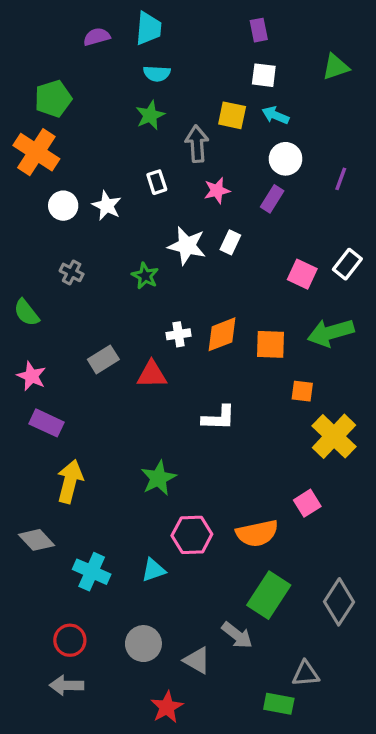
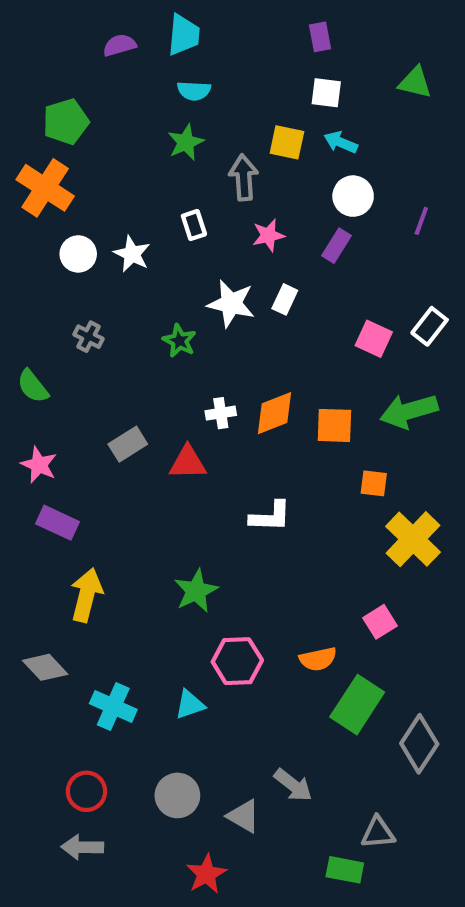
green triangle: (336, 67) -> (415, 82), turned 32
orange semicircle: (257, 533) -> (318, 659), size x0.7
green rectangle: (269, 595) -> (357, 705), moved

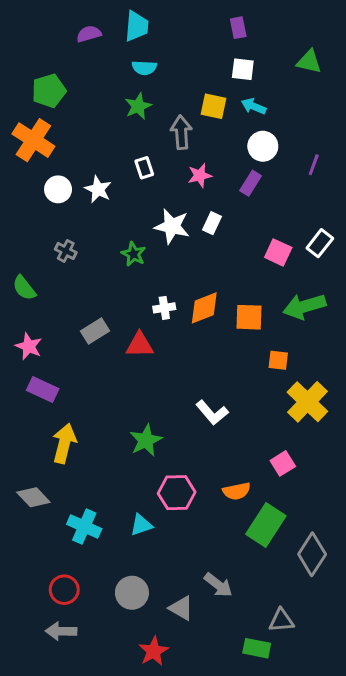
white L-shape: (270, 516) -> (212, 413), moved, turned 48

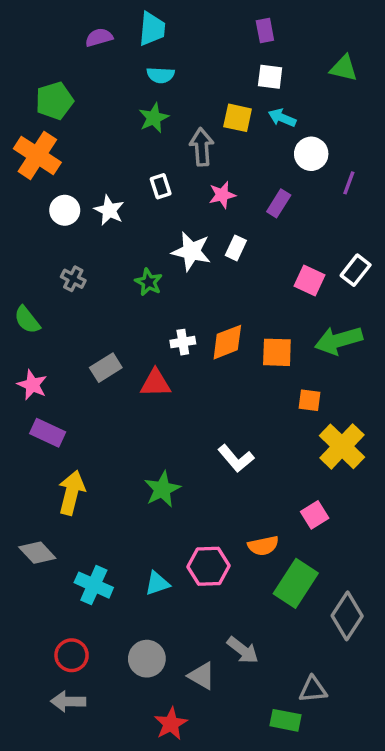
white circle: (263, 146) -> (311, 154), moved
pink hexagon: (177, 493) -> (208, 566), moved

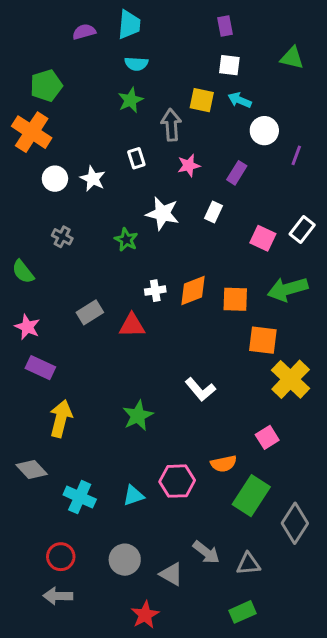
white rectangle: (236, 248) -> (213, 212), moved
orange square: (309, 400) -> (263, 340), size x1.5
gray triangle: (313, 689) -> (248, 564), moved
green rectangle: (286, 720) -> (243, 612), turned -35

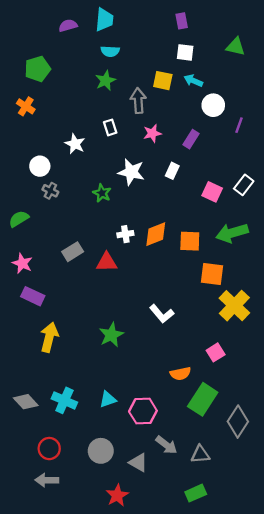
orange cross: (32, 132) -> (26, 106), size x0.6
white circle: (55, 179) -> (40, 166), moved
green semicircle: (23, 272) -> (19, 219), turned 96
gray diamond: (32, 469) -> (26, 402), moved
pink hexagon: (177, 481) -> (143, 411), moved

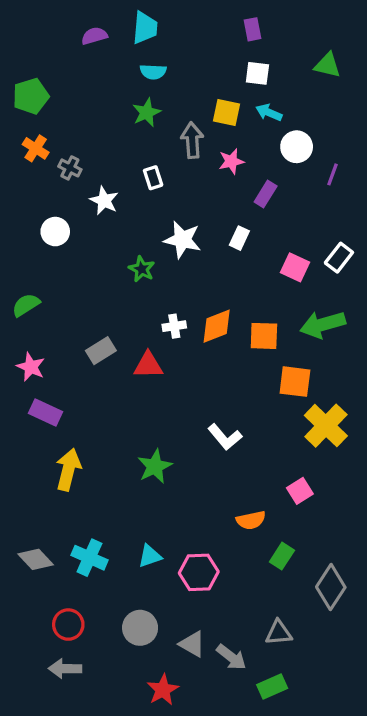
green pentagon: (37, 69) -> (31, 96), moved
pink star: (152, 133) -> (231, 161), moved
gray cross: (50, 191) -> (70, 168), moved
green rectangle: (203, 399) -> (282, 556), size x0.6
gray arrow: (166, 445) -> (231, 657), moved

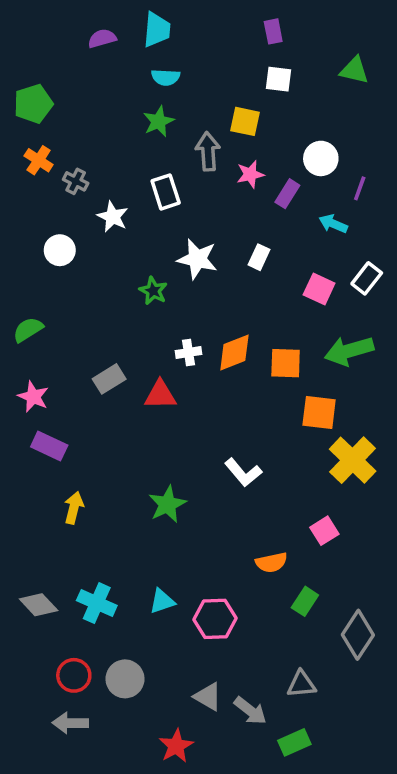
cyan arrow: (269, 112) -> (333, 224), moved
white rectangle: (153, 178) -> (166, 192), size x1.4
purple rectangle: (266, 194) -> (287, 194), moved
yellow arrow: (68, 470) -> (74, 508), size x0.7
gray circle: (140, 628) -> (125, 679), moved

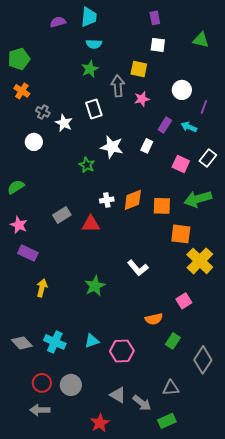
gray cross: (76, 181) -> (43, 112), moved
purple rectangle: (287, 194) -> (165, 125), moved

